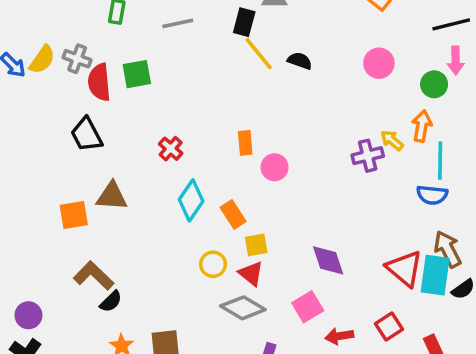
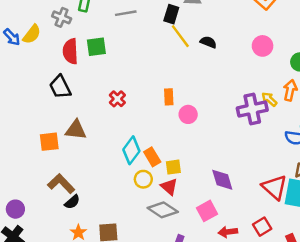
gray cross: (77, 59) -> (62, 17), moved
purple cross: (368, 156) -> (252, 109), size x1.4
cyan diamond: (191, 200) -> (131, 150), moved
orange rectangle: (233, 214) -> (152, 157), moved

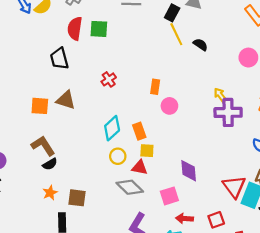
yellow arrow: (269, 99) -> (220, 95), moved
orange rectangle: (152, 157) -> (139, 131), moved
red triangle: (169, 187) -> (140, 167), turned -42

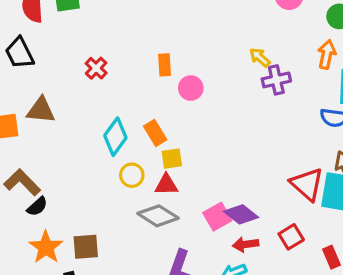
purple cross: (228, 112) -> (276, 80), size x0.7
purple diamond: (189, 171) -> (241, 214), moved, turned -35
orange star: (50, 193) -> (46, 247), size x1.5

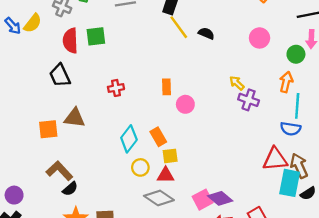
red cross: (96, 68) -> (116, 88), turned 35
purple cross: (276, 80) -> (249, 100), turned 30
red triangle: (307, 184) -> (275, 159), moved, turned -48

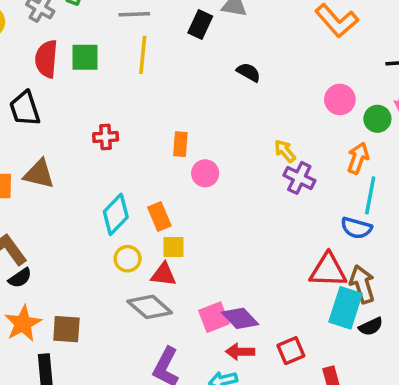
yellow line: (179, 27) -> (143, 55), moved, turned 35
pink circle: (260, 38) -> (340, 99), moved

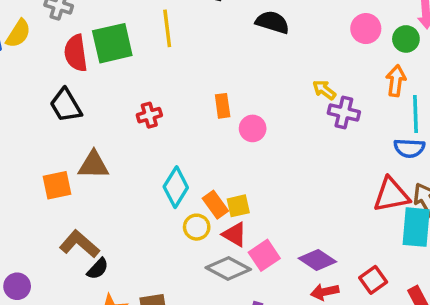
green square: (85, 57) -> (112, 43), size x1.4
black semicircle: (249, 72) -> (272, 22), size x1.4
orange rectangle: (159, 217) -> (215, 205), moved
red triangle: (163, 274) -> (235, 234), turned 36
pink square: (214, 317) -> (264, 255), moved

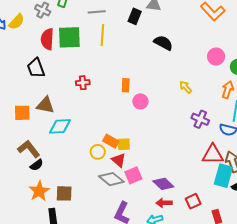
purple cross: (344, 113) -> (200, 119), moved
cyan diamond: (176, 187) -> (60, 126), moved, turned 45
orange rectangle: (215, 205) -> (111, 141), turned -35

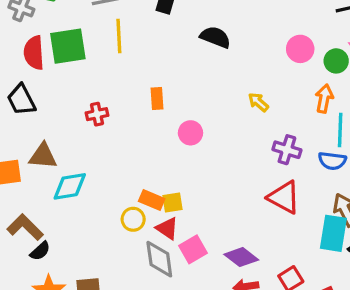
orange rectangle: (126, 85) -> (157, 98), moved
red triangle: (213, 154) -> (284, 197), moved, turned 35
gray diamond: (111, 179) -> (159, 259), turned 50

